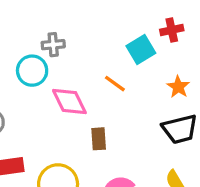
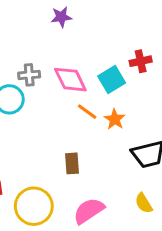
orange star: (178, 87) -> (115, 119), moved
pink diamond: (69, 101) -> (70, 80), moved

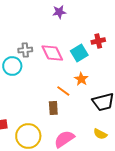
purple star: (61, 17) -> (59, 12), moved
orange line: (87, 112) -> (63, 91), moved
yellow semicircle: (144, 203) -> (100, 134), turned -32

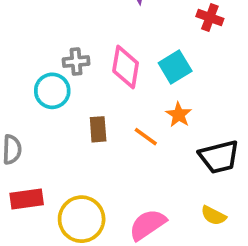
red cross: (98, 41) -> (210, 18), moved, turned 32
pink diamond: (52, 53) -> (126, 67), turned 35
brown rectangle: (53, 108) -> (98, 129), moved

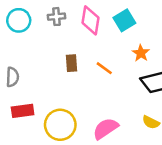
cyan circle: (52, 91) -> (19, 20), moved
orange star: (179, 115) -> (141, 53), moved

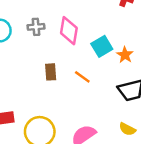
cyan square: (124, 20) -> (102, 46), moved
orange star: (141, 53) -> (125, 55), moved

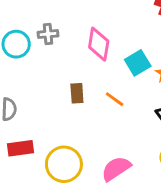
gray cross: (36, 27) -> (48, 34), moved

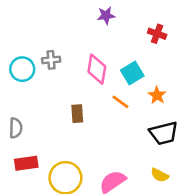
cyan square: (138, 63) -> (132, 73), moved
orange line: (115, 99) -> (120, 102), moved

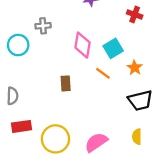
gray cross: (51, 60) -> (43, 26), moved
yellow semicircle: (160, 175) -> (137, 137), turned 63

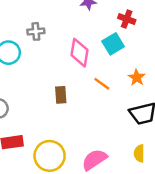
red cross: (135, 14) -> (127, 19), moved
cyan square: (113, 48) -> (113, 44), moved

